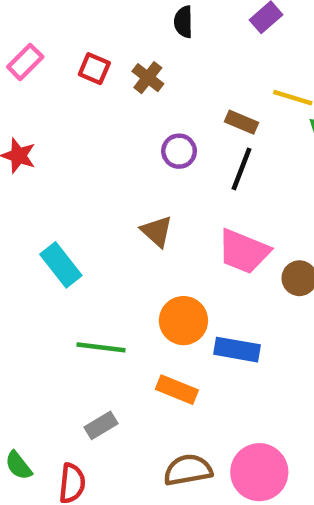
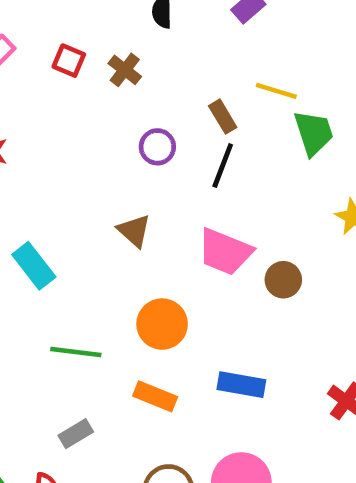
brown rectangle: (241, 122) -> (223, 117), turned 36
blue rectangle: (237, 350) -> (241, 385), moved

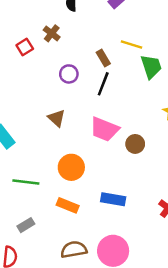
red square: (69, 61) -> (25, 47), moved, turned 35

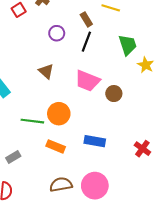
green trapezoid: (151, 67) -> (128, 45), moved
green line: (26, 182) -> (32, 121), moved
gray rectangle: (26, 225) -> (13, 157), moved

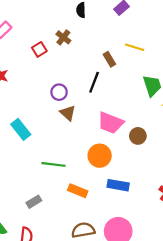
purple circle: (57, 33) -> (59, 92), moved
black line: (86, 42) -> (94, 82), moved
orange circle: (59, 114) -> (100, 156), moved

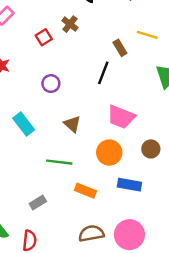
purple circle: (59, 92) -> (51, 84), moved
brown triangle: (68, 113) -> (72, 124), moved
brown circle: (138, 136) -> (151, 149), moved

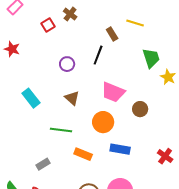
purple circle: (51, 84) -> (67, 64), moved
brown circle: (151, 149) -> (140, 109), moved

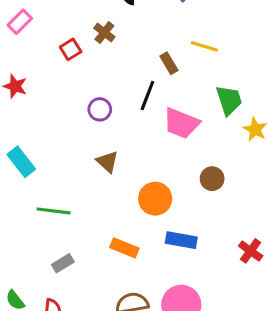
pink trapezoid: (113, 92) -> (181, 123), moved
cyan rectangle: (31, 98) -> (21, 162), moved
green line: (61, 130) -> (54, 211), moved

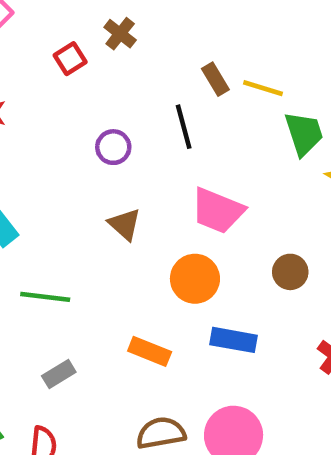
yellow line: (204, 46) -> (263, 88), moved
black line: (147, 96) -> (184, 127), turned -36
pink trapezoid: (181, 123) -> (218, 211), moved
brown circle: (212, 179) -> (290, 272), moved

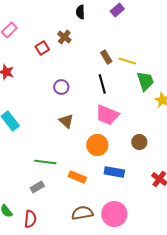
black line: (184, 127) -> (102, 84), moved
green line: (45, 297) -> (45, 162), moved

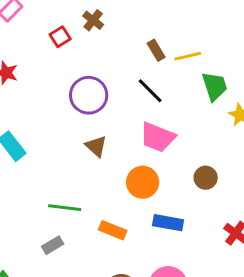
yellow line: (127, 61) -> (188, 56), turned -30
black line: (102, 84) -> (150, 91), turned -30
purple circle: (61, 87) -> (89, 95), size x1.6

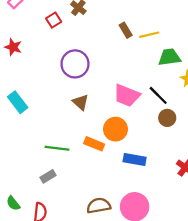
green trapezoid: (215, 86) -> (169, 57), turned -80
black line: (150, 91) -> (158, 95), moved
brown circle: (206, 178) -> (167, 118), moved
orange rectangle: (113, 230) -> (94, 144), moved

